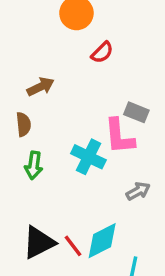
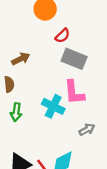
gray rectangle: (136, 112) -> (74, 59), moved, size x1.5

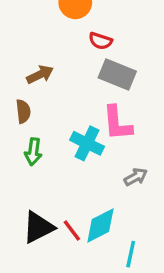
red semicircle: (62, 36) -> (100, 41), turned 63

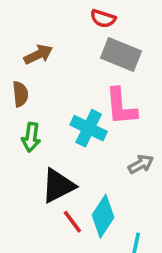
cyan diamond: (100, 226) -> (103, 216), turned -30
black triangle: (38, 227) -> (58, 186), moved

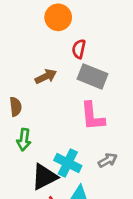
red semicircle: (103, 19) -> (79, 49), turned 84
brown arrow: (38, 55) -> (46, 76), moved
cyan cross: (89, 128) -> (68, 163), moved

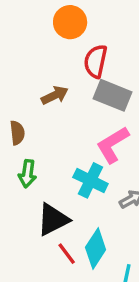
red semicircle: (79, 49) -> (96, 61), size x1.4
pink L-shape: (93, 116) -> (113, 145), turned 64
cyan cross: (68, 163) -> (90, 180), moved

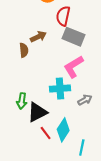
brown semicircle: (17, 133) -> (24, 50), moved
green arrow: (27, 174) -> (22, 101), moved
cyan cross: (90, 180) -> (60, 88), turned -30

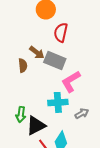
brown arrow: (38, 37) -> (37, 52), turned 63
gray rectangle: (74, 37) -> (55, 60), moved

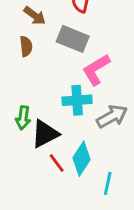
brown arrow: (37, 52) -> (35, 16), moved
gray arrow: (82, 113) -> (112, 116), size x1.5

